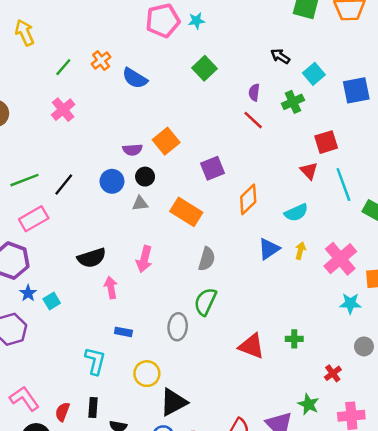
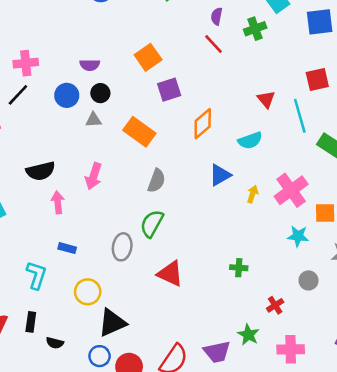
pink cross: (63, 110) -> (26, 63), moved, turned 30
orange square: (166, 141) -> (148, 57), moved
red square: (326, 142) -> (317, 80), moved
yellow arrow: (300, 251) -> (253, 194), moved
red triangle: (252, 346) -> (170, 274), moved

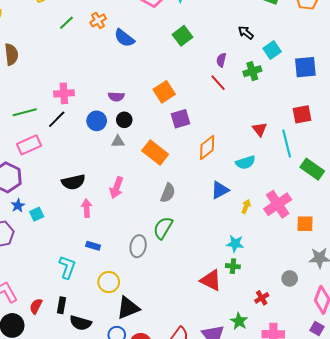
cyan star: (298, 236) -> (235, 244), moved
red triangle: (170, 274) -> (211, 280), moved
black semicircle: (55, 343) -> (81, 323), size x1.5

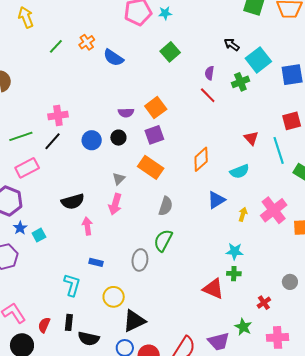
cyan square: (272, 50) -> (258, 60), size x1.4
purple semicircle: (116, 97) -> (126, 113), moved
purple square: (180, 119) -> (154, 135), moved
gray triangle: (118, 142) -> (119, 179), moved, turned -40

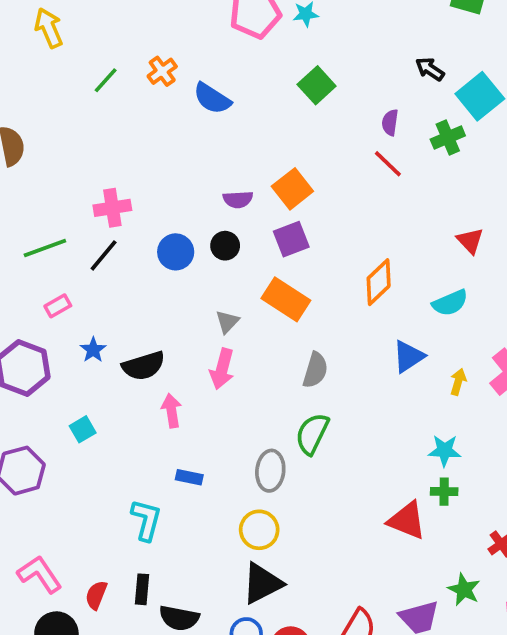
pink rectangle: (27, 168) -> (58, 306), size x0.6
blue star: (20, 228) -> (93, 350), moved
yellow circle: (114, 297) -> (259, 530), moved

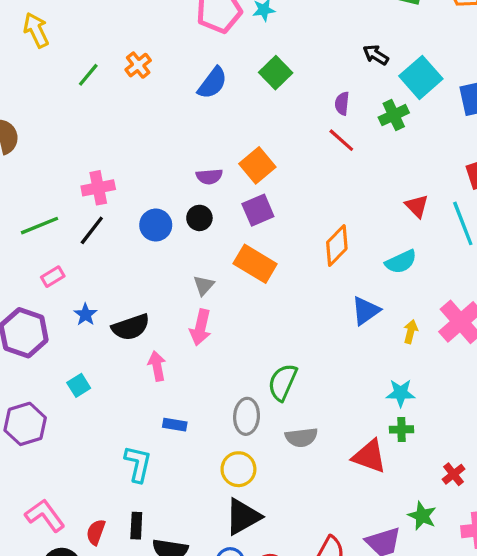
blue semicircle: (212, 98) -> (212, 83), moved, turned -84
gray semicircle: (315, 370) -> (301, 437), moved, turned 68

